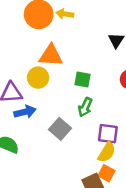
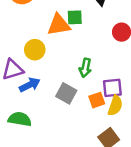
orange triangle: (51, 56) -> (59, 25), moved
green square: (83, 80) -> (75, 17), moved
orange square: (107, 173) -> (97, 100), moved, turned -35

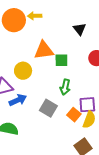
green square: (75, 17) -> (61, 60), moved
orange square: (97, 100) -> (74, 115), turned -32

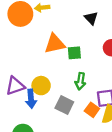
yellow circle: (23, 71) -> (41, 86), moved
blue arrow: (18, 100) -> (31, 99), turned 114

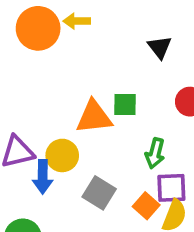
orange triangle: (55, 44) -> (94, 117), moved
green arrow: (80, 81) -> (155, 153), moved

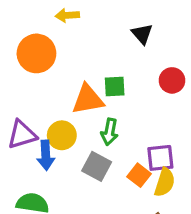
orange circle: (38, 28) -> (36, 53), moved
green arrow: (155, 153) -> (110, 132), moved

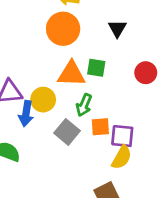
black triangle: (142, 34) -> (117, 28), moved
orange circle: (36, 53) -> (63, 29), moved
orange square: (139, 175) -> (100, 127), moved, turned 36

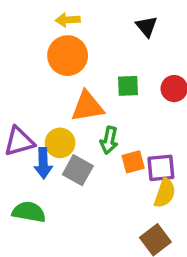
black triangle: (117, 28) -> (147, 26), moved
green square: (96, 68) -> (128, 86), moved
gray square: (67, 132) -> (78, 170), moved

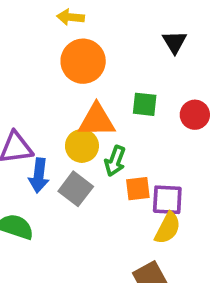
yellow arrow: (68, 20) -> (71, 17), moved
yellow circle: (60, 143) -> (82, 146), moved

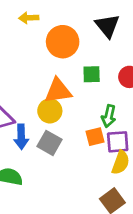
black triangle: (175, 42) -> (107, 26), size x1.4
orange circle: (83, 61) -> (63, 42), moved
green arrow: (115, 161) -> (109, 116), moved

